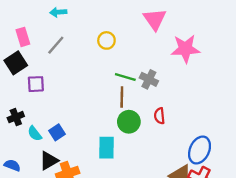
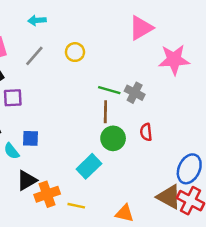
pink triangle: (155, 19) -> (141, 28), turned 35
yellow circle: (106, 40) -> (75, 52), moved
blue square: (57, 132) -> (31, 138), moved, turned 35
cyan rectangle: (106, 148) -> (89, 166), turned 45

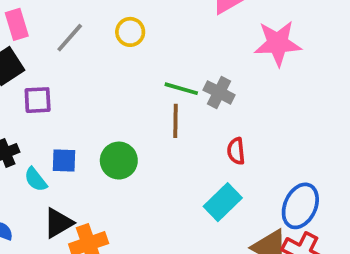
green circle: (113, 138) -> (119, 161), moved
cyan rectangle: (89, 166) -> (223, 202), moved

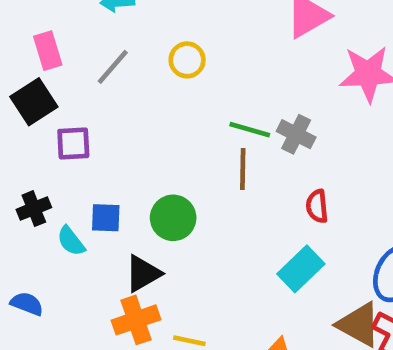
black triangle: (58, 223) -> (143, 274), moved

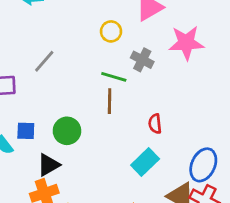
yellow circle: (187, 60) -> (111, 31), moved
gray line: (113, 67) -> (44, 61), moved
gray cross: (296, 134) -> (142, 60), moved

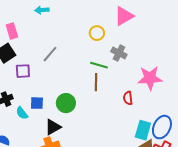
pink star: (186, 43) -> (150, 78), moved
cyan rectangle: (145, 162) -> (143, 130), moved, turned -30

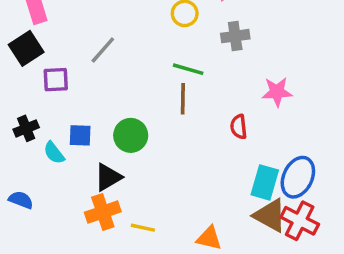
gray cross: (119, 53) -> (235, 36), moved, turned -35
pink star: (150, 78) -> (277, 92), size x0.7

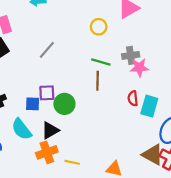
gray cross: (235, 36) -> (131, 55), moved
purple square: (56, 80) -> (47, 93), moved
pink star: (277, 92) -> (139, 68), moved
cyan semicircle: (54, 153) -> (22, 129), moved, size x1.5
cyan rectangle: (265, 182) -> (149, 106), moved

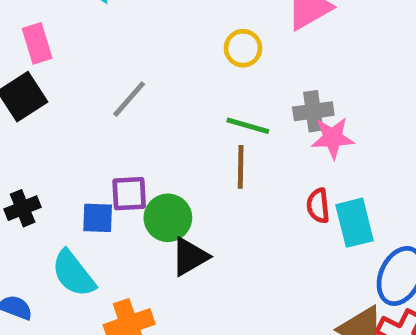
cyan rectangle: (149, 106) -> (354, 223), turned -30
black triangle: (50, 130) -> (190, 257), moved

